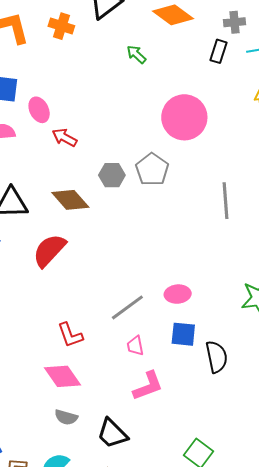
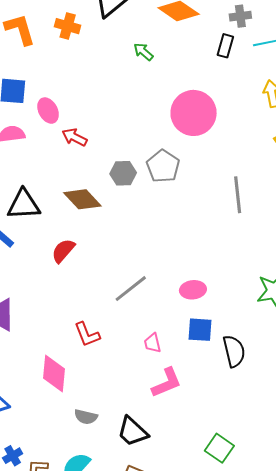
red semicircle: (49, 250) -> (63, 251), size x0.7
gray line: (127, 307) -> (131, 289), moved
pink diamond: (63, 376) -> (54, 373), moved, turned 42

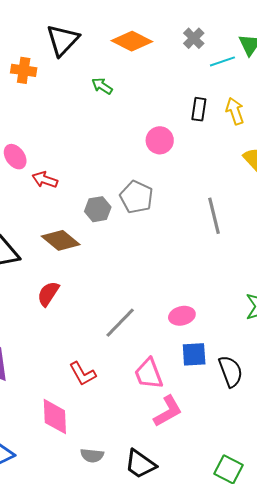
gray cross: (240, 16) -> (194, 38), turned -30
black rectangle: (225, 46) -> (199, 109), moved
pink circle: (194, 113) -> (160, 140), size x0.6
pink trapezoid: (152, 343) -> (149, 374), size x1.6

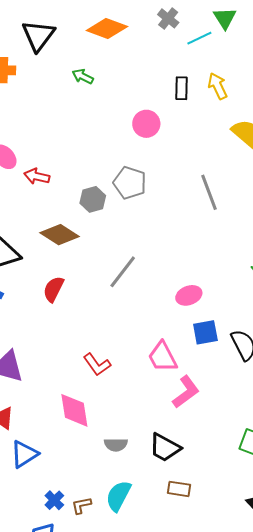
gray line: (120, 323) -> (123, 272), moved

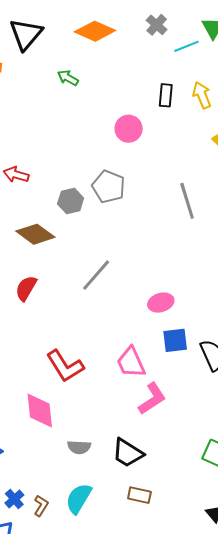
red L-shape: (97, 365) -> (65, 366), size x1.4
brown L-shape: (81, 505) -> (41, 506), turned 130

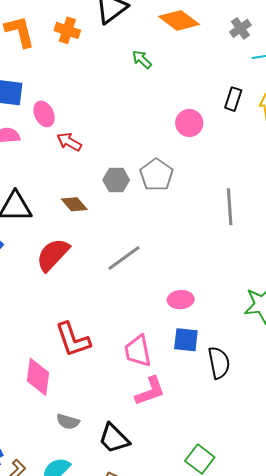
brown diamond: (35, 234) -> (74, 204), size x0.7
red semicircle: (26, 288) -> (53, 255), size x1.4

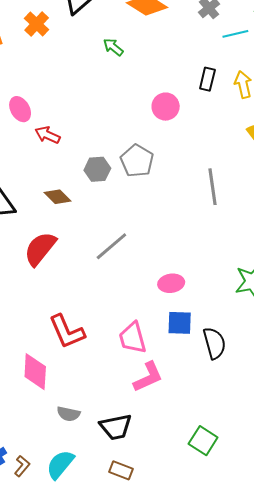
orange cross: (67, 30) -> (37, 24), turned 30
black trapezoid: (114, 438) -> (116, 427), turned -52

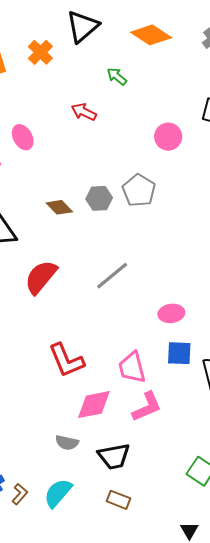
red arrow: (47, 135) -> (84, 112), moved
brown diamond: (57, 197) -> (59, 207), moved
pink diamond: (35, 372) -> (94, 405), moved, turned 75

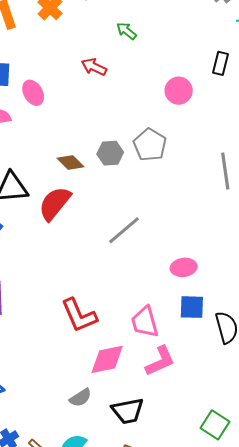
red semicircle: (41, 277) -> (55, 203), moved
gray semicircle: (67, 443) -> (81, 398), turned -45

